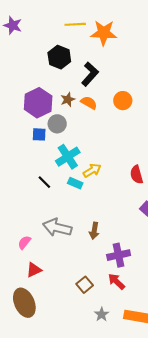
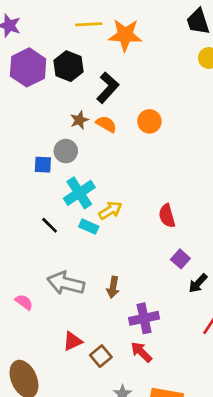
purple hexagon: (38, 103) -> (28, 67), moved
pink semicircle: (24, 242) -> (24, 302), turned 88
red triangle: (34, 270) -> (73, 341), moved

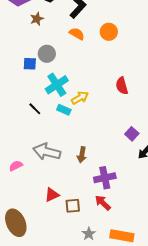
brown star: (79, 120) -> (37, 19), moved
red semicircle: (167, 216) -> (122, 86), moved
pink semicircle: (24, 302) -> (16, 166), turned -64
brown square: (101, 356) -> (73, 206), turned 35

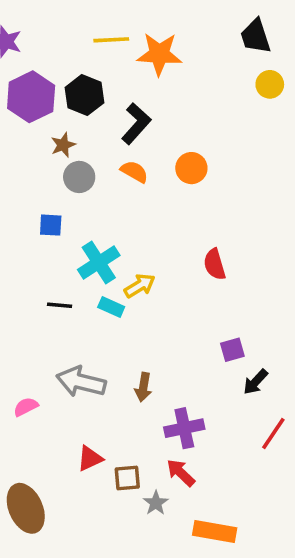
gray circle: (47, 54) -> (79, 177), moved
black line: (35, 109) -> (60, 305), turned -40
purple square: (132, 134) -> (232, 350), turned 32
gray star: (89, 234) -> (156, 503), moved

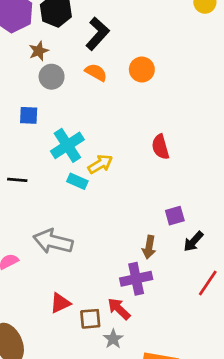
black line: (60, 305) -> (17, 180), moved
brown arrow: (143, 387) -> (149, 247), moved
red arrow: (181, 473) -> (119, 309), moved

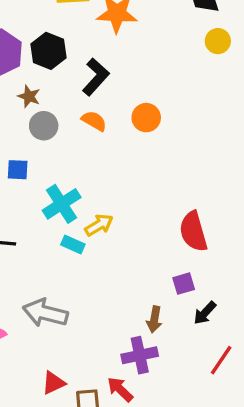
brown star: (39, 51) -> (29, 96), turned -30
red semicircle: (160, 147) -> (193, 232), moved, size x1.4

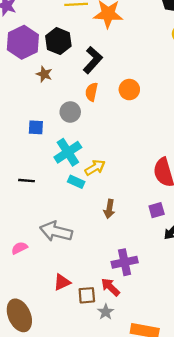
orange semicircle: (94, 121) -> (91, 92), turned -108
gray circle: (44, 126) -> (70, 112), moved
brown arrow: (154, 319) -> (109, 209), moved

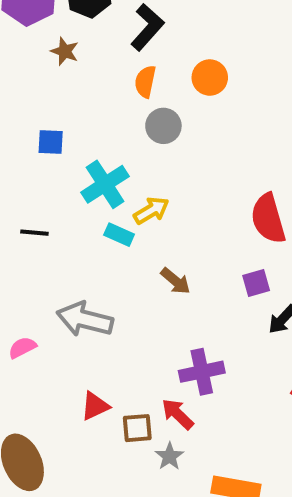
gray circle: (70, 112) -> (163, 126), moved
brown arrow: (109, 209) -> (176, 281), turned -60

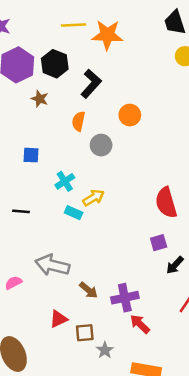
orange semicircle: (145, 82) -> (79, 121), moved
cyan cross: (105, 184) -> (65, 181), size x0.7
brown arrow: (176, 281) -> (89, 290), moved
red arrow: (178, 414) -> (140, 324), moved

